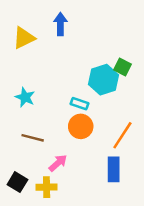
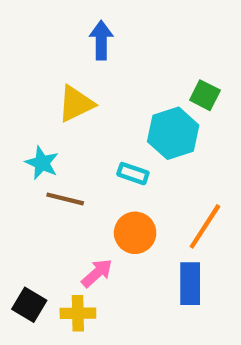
yellow triangle: (24, 38) -> (76, 104), moved
green square: (122, 67) -> (205, 95), moved
orange circle: (81, 126) -> (135, 233), moved
brown line: (33, 138) -> (65, 199), moved

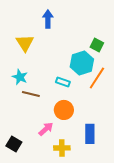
yellow triangle: (76, 104) -> (25, 43), moved, turned -36
orange line: (205, 226) -> (97, 78), moved
yellow cross: (78, 313) -> (62, 148), moved

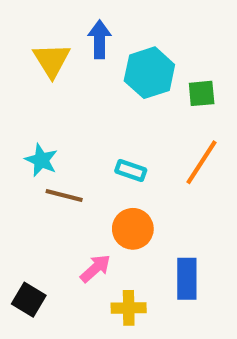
yellow triangle: (25, 43) -> (52, 60), moved
green square: (97, 45) -> (202, 93), turned -32
cyan hexagon: (82, 63) -> (149, 73), moved

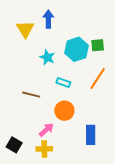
cyan hexagon: (149, 73) -> (77, 49), moved
cyan star: (41, 160) -> (47, 57), moved
yellow cross: (129, 308) -> (44, 149), moved

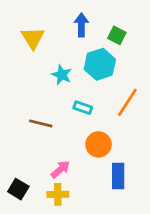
blue arrow: (48, 19) -> (81, 25), moved
green square: (98, 45) -> (117, 35), moved, turned 32
orange circle: (64, 111) -> (98, 144), moved

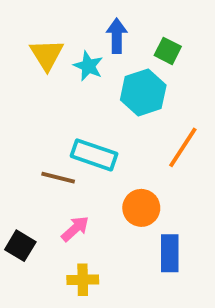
cyan star: (62, 75) -> (88, 66), moved
cyan rectangle: (83, 108) -> (94, 155), moved, size x1.6
pink arrow: (60, 169) -> (75, 229), moved
black square: (18, 189) -> (20, 246), moved

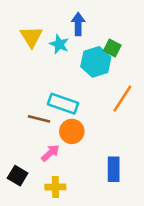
green square: (168, 51) -> (112, 48), moved
orange circle: (141, 208) -> (72, 131), moved
black square: (20, 246) -> (18, 176), moved

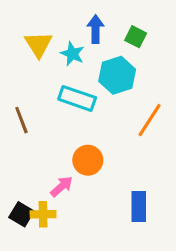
green square: (112, 48) -> (136, 37), moved
cyan rectangle: (63, 104) -> (77, 98), moved
brown line: (39, 119) -> (21, 120), moved, turned 55
yellow cross: (55, 187) -> (43, 214), moved

